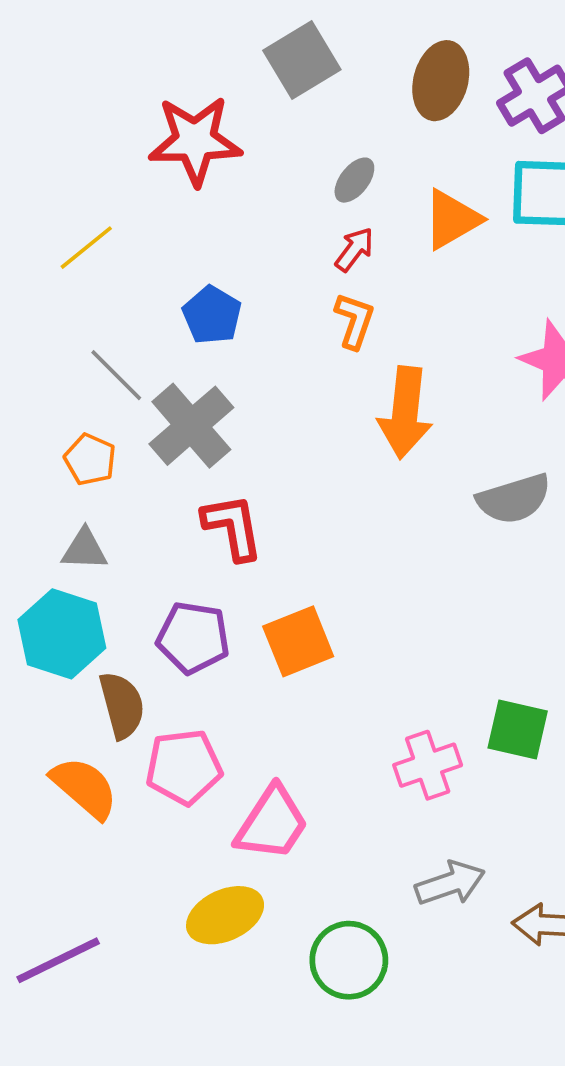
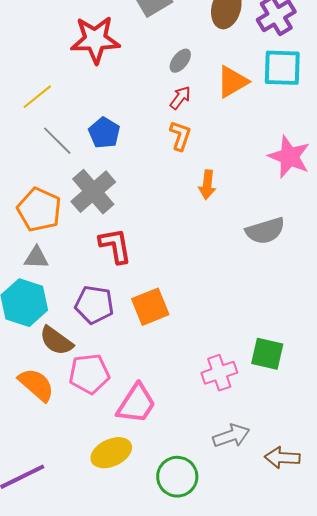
gray line: (116, 375) -> (57, 141), moved
orange arrow: (405, 413) -> (207, 185), size x0.6
orange pentagon: (90, 459) -> (39, 210), size x1.6
brown semicircle: (122, 705) -> (56, 341), turned 141

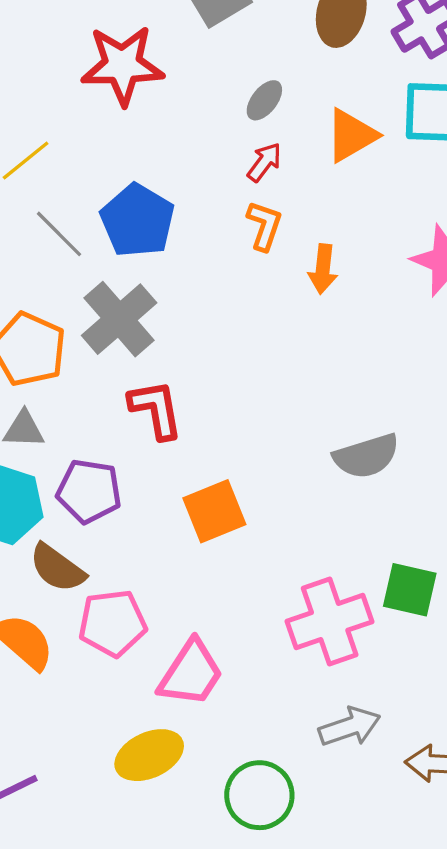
blue pentagon: (104, 133) -> (137, 221), size x1.4
orange arrow: (207, 185) -> (323, 269), moved
gray semicircle: (265, 231) -> (366, 456), moved
purple pentagon: (94, 305) -> (89, 491), moved
pink cross: (219, 373) -> (330, 621), size x1.4

